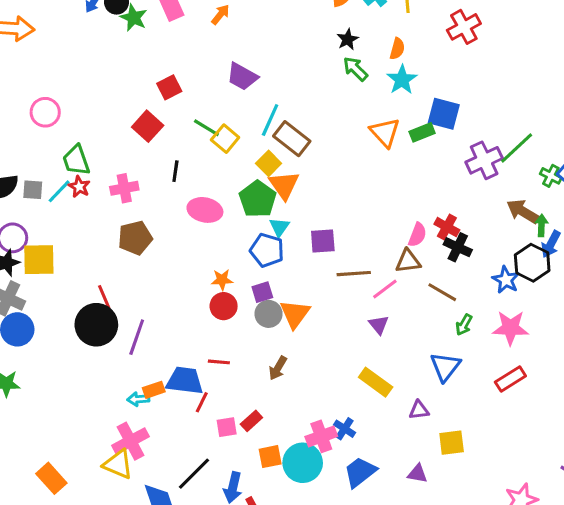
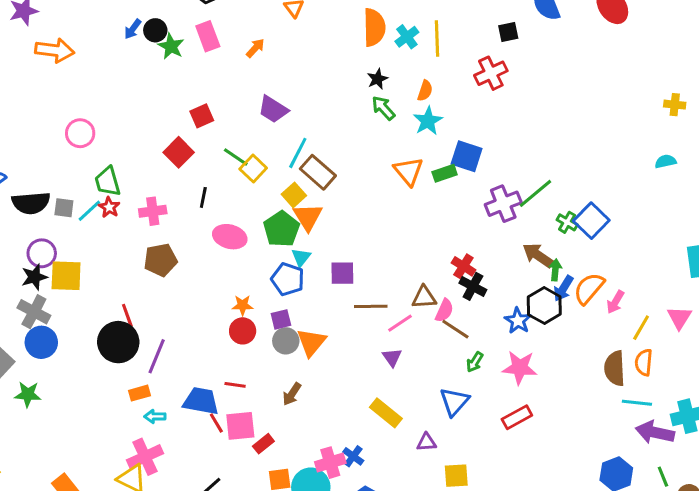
pink semicircle: (417, 235) -> (444, 311), moved
orange rectangle: (154, 390) -> (140, 393), moved
red line: (202, 402) -> (216, 423), turned -60
pink square: (227, 427) -> (240, 426), moved, size x1.5

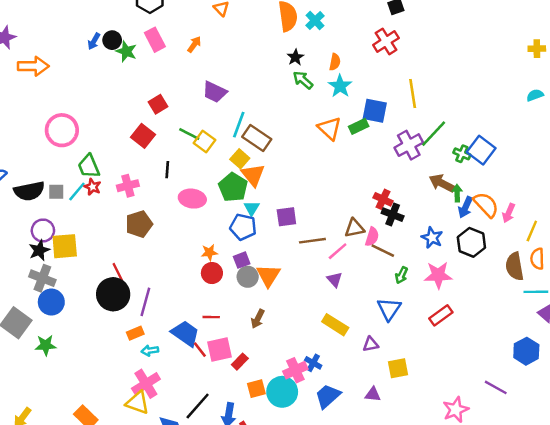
yellow line: (437, 39) -> (413, 93), moved
pink circle: (80, 133) -> (62, 130), size x1.4
orange semicircle: (589, 288) -> (486, 205), turned 104
black hexagon: (544, 306) -> (471, 242), moved
blue trapezoid: (201, 401) -> (185, 333), turned 32

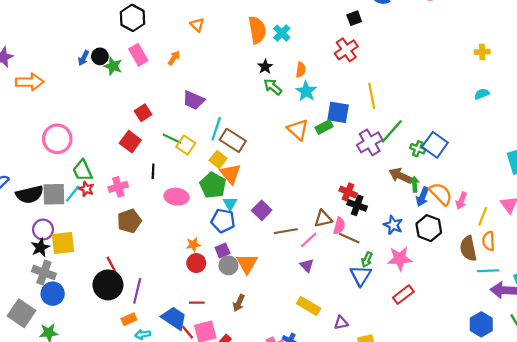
gray square: (56, 192) -> (54, 194), size x1.6
purple square: (286, 217) -> (262, 210), turned -36
blue triangle: (389, 309) -> (361, 276), moved

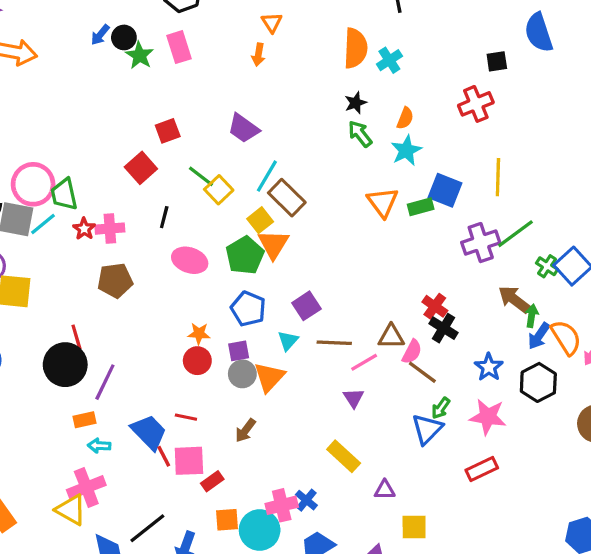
orange arrow: (174, 58) -> (258, 55), moved, turned 144
pink circle: (57, 139) -> (33, 184), moved
red star: (86, 189) -> (84, 229), moved
cyan triangle: (230, 203) -> (288, 341), moved

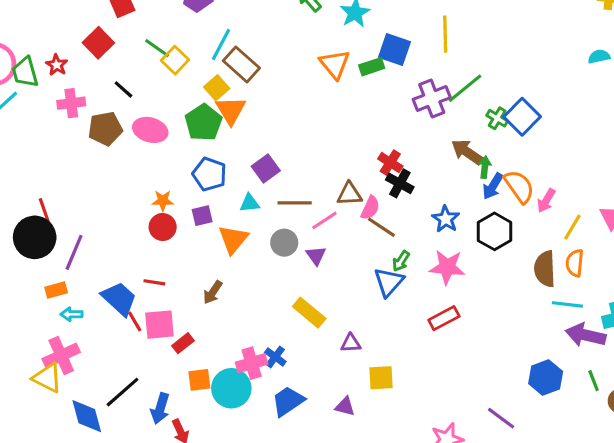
black line: (164, 217) -> (123, 89), turned -60
red star: (84, 229) -> (57, 65), moved
brown pentagon: (115, 280) -> (105, 129), moved
cyan triangle: (288, 341) -> (250, 203), turned 45
gray circle: (242, 374) -> (284, 243), moved

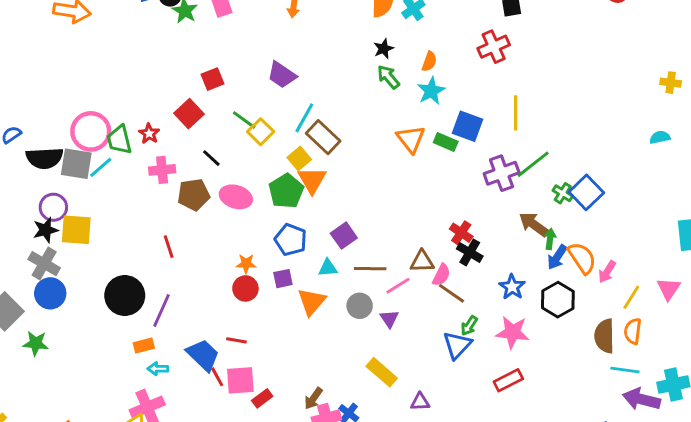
green rectangle: (372, 67) -> (446, 142), turned 40
red line: (44, 210) -> (169, 247), moved
brown arrow: (213, 292) -> (313, 398), moved

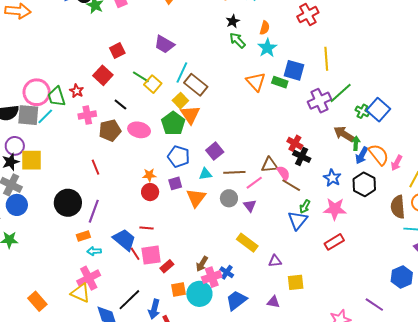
pink semicircle: (441, 275) -> (283, 173), turned -56

